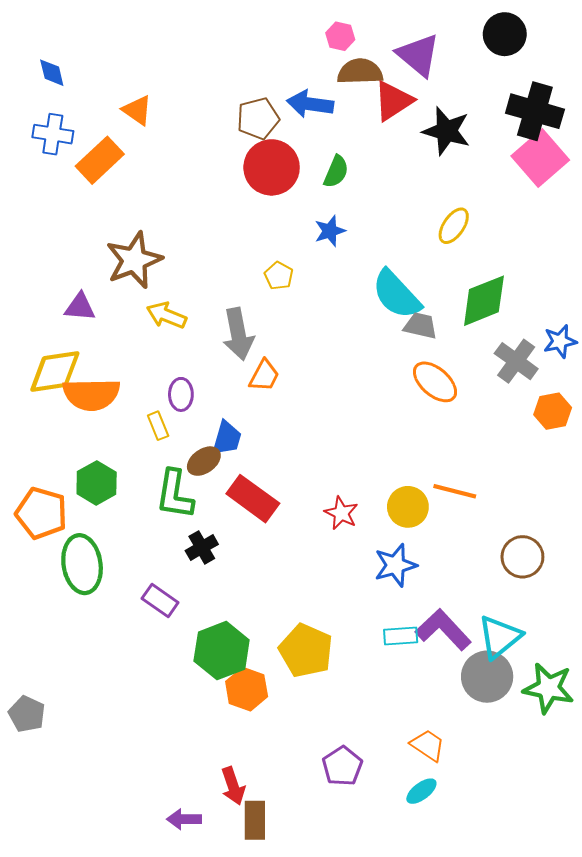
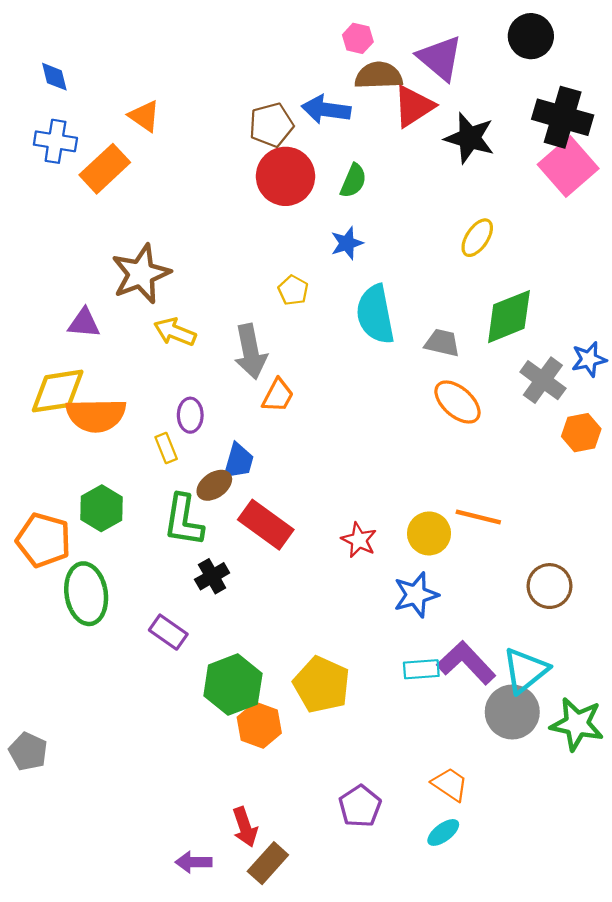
cyan semicircle: (396, 294) -> (375, 314), moved, turned 32
brown rectangle: (255, 820) -> (268, 863), turned 42

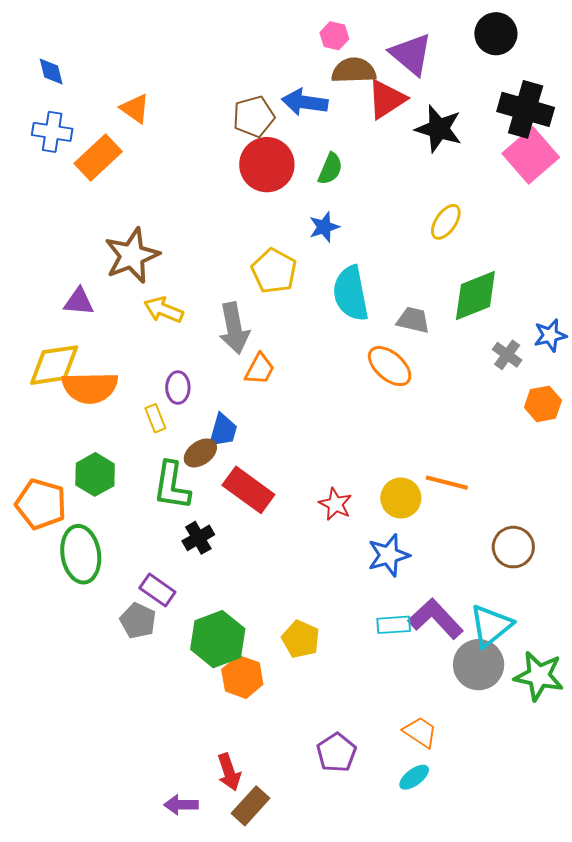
yellow pentagon: (293, 290) -> (274, 271), size x1.6
gray cross: (543, 380) -> (507, 355), size x0.7
orange ellipse: (457, 402) -> (390, 366), moved
yellow pentagon: (322, 685) -> (301, 639), size x0.7
gray pentagon: (28, 751) -> (138, 621), moved

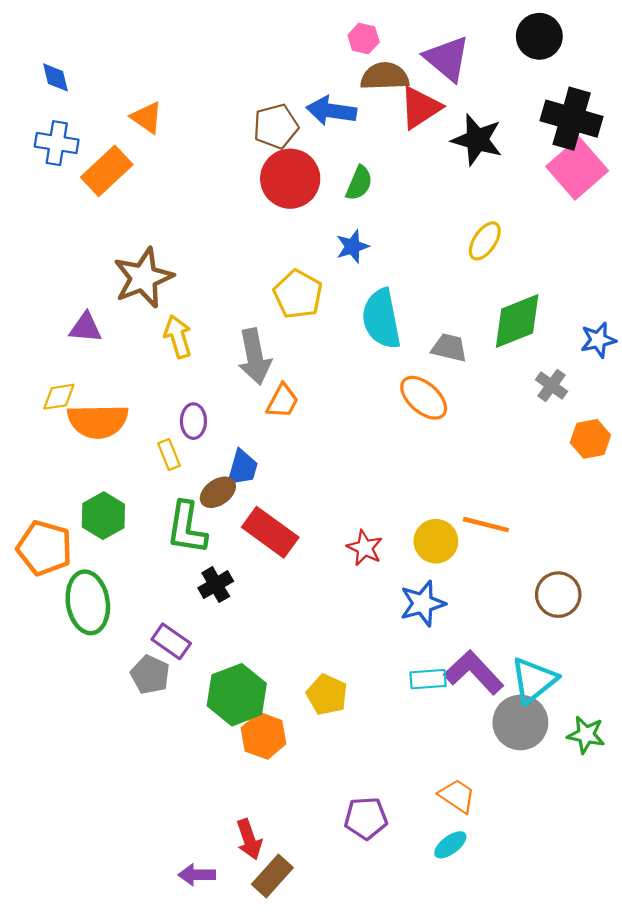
yellow arrow: (164, 310) -> (178, 337), turned 51
blue star: (550, 335) -> (598, 340), moved
yellow diamond: (54, 365) -> (59, 397), size x0.6
green star: (539, 676) -> (586, 735), size x0.7
purple pentagon: (336, 753) -> (366, 818), turned 30

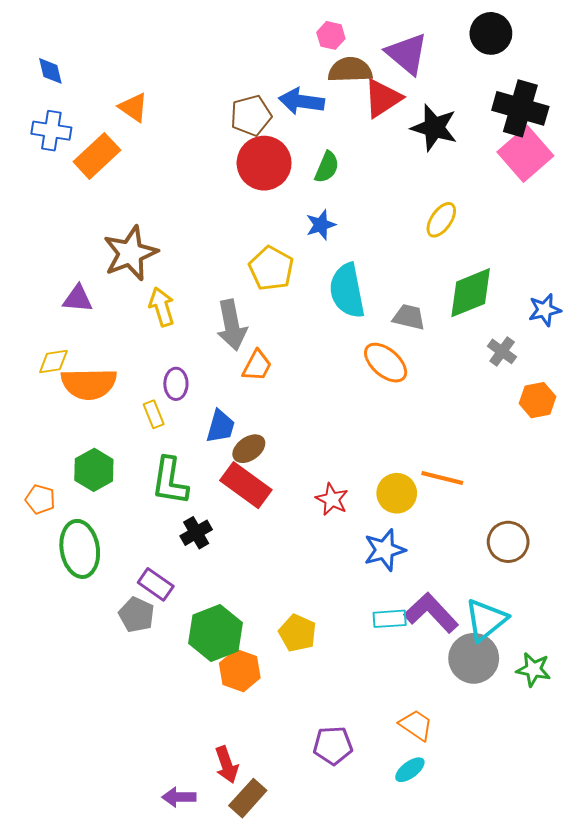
brown ellipse: (218, 492) -> (249, 449), moved
orange pentagon: (44, 548) -> (40, 499), size x0.6

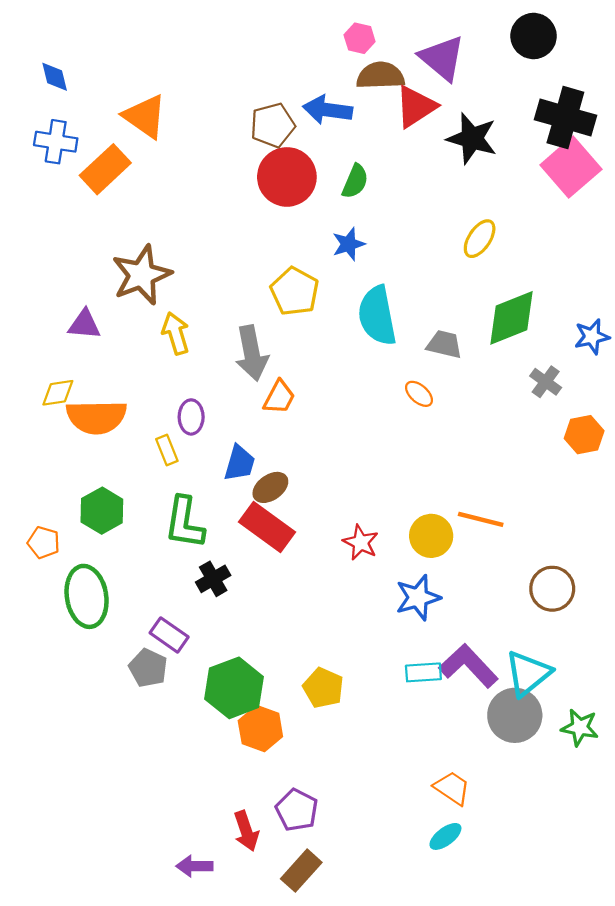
orange triangle: (133, 107) -> (145, 116), size x1.4
orange ellipse: (386, 363) -> (419, 394), size x0.6
purple pentagon: (333, 745) -> (297, 810), moved, turned 30
brown rectangle: (248, 798) -> (301, 871), moved

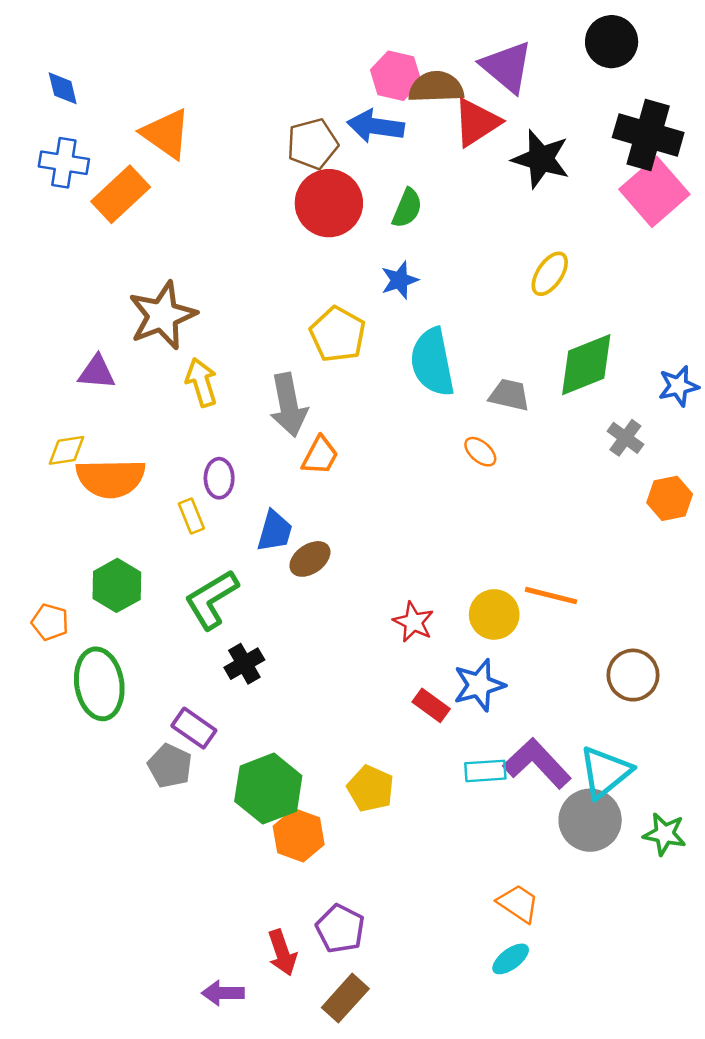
pink hexagon: (360, 38) -> (396, 76), moved, size x1.4
green L-shape: (185, 523) -> (212, 599), turned 50
red rectangle: (267, 527) -> (431, 705), moved, size x0.6

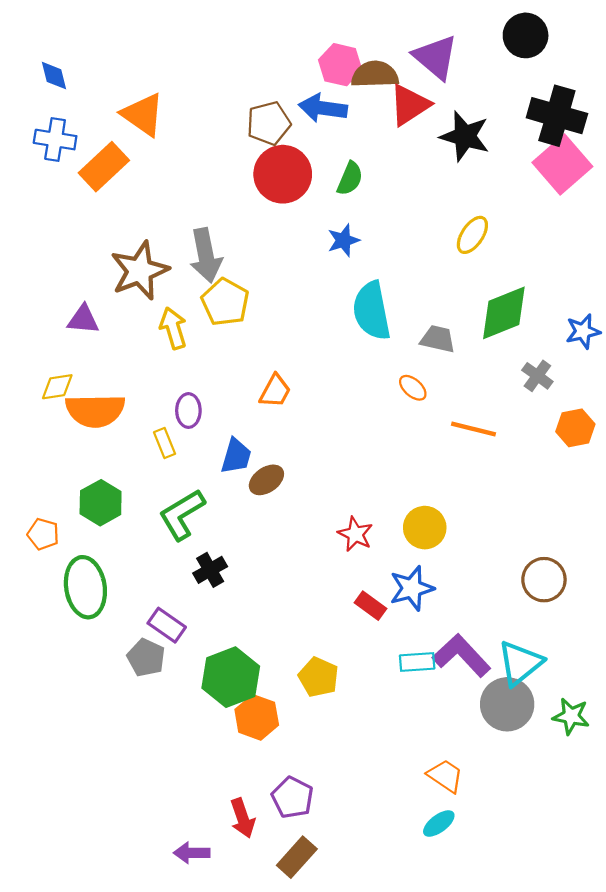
yellow pentagon: (338, 334) -> (225, 302), moved
gray arrow: (289, 405) -> (206, 256), moved
orange line: (551, 596) -> (474, 429), moved

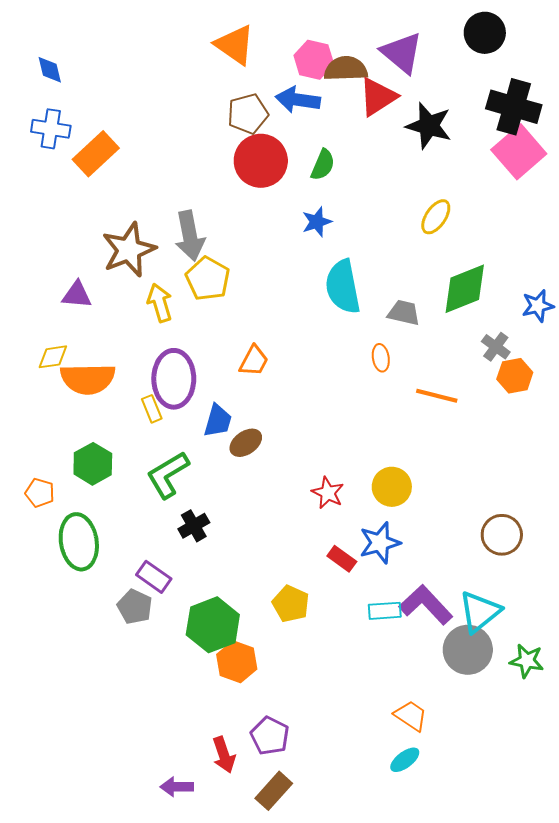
orange triangle: (143, 115) -> (235, 45), moved
orange ellipse: (413, 388) -> (381, 358), turned 40
purple ellipse: (188, 411) -> (174, 379), size x1.8
orange hexagon: (575, 428) -> (515, 376), moved
yellow pentagon: (318, 677) -> (291, 604), moved

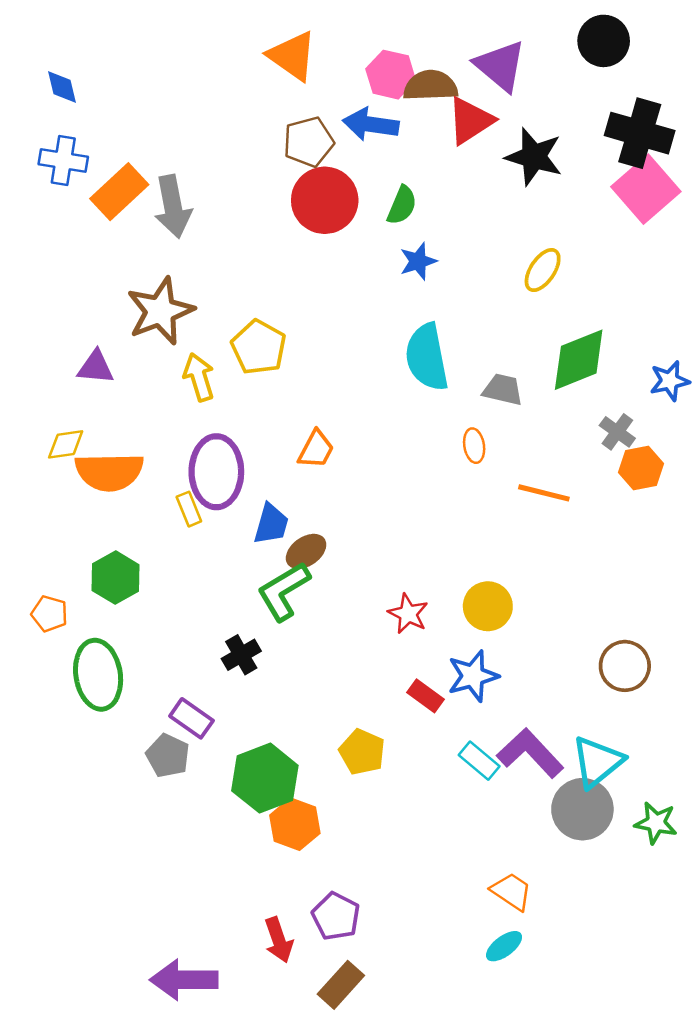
blue star: (317, 222) -> (418, 261), moved
gray arrow: (190, 236) -> (173, 207), moved
green L-shape: (168, 475) -> (284, 591), moved
cyan rectangle: (385, 611) -> (479, 761), turned 44
purple arrow: (177, 787) -> (184, 980), moved, size x1.6

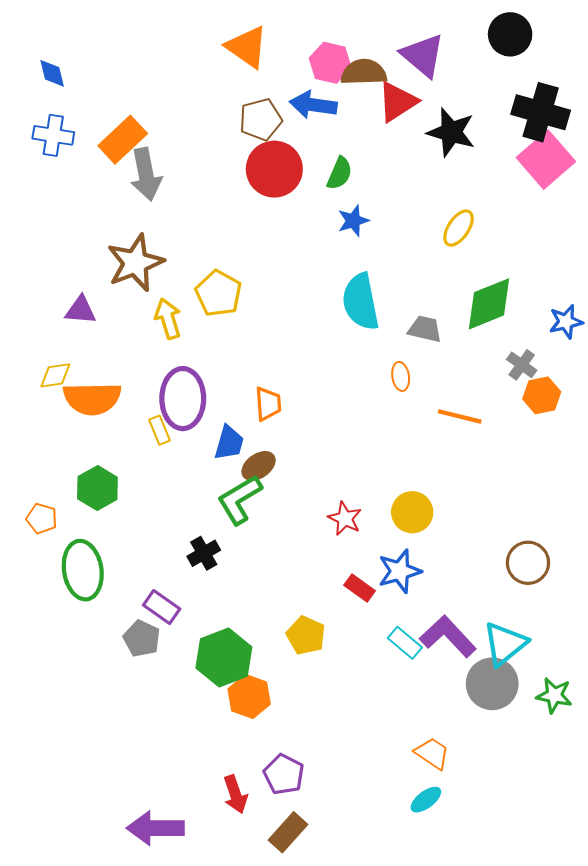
orange rectangle: (119, 192) -> (123, 140), moved
orange trapezoid: (316, 449) -> (268, 404), moved, turned -32

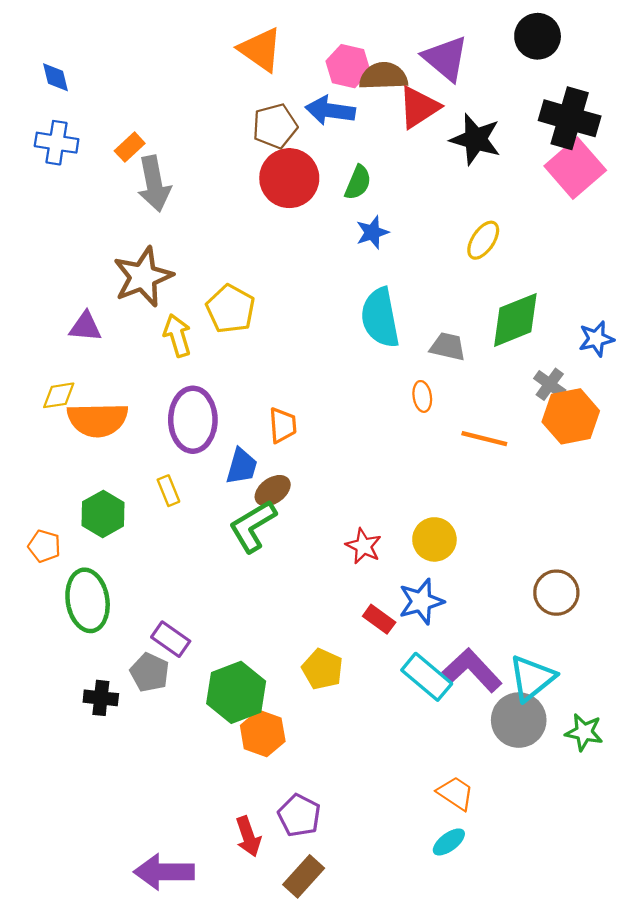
orange rectangle: (123, 140) -> (130, 147), size x0.6
orange hexagon: (542, 395) -> (571, 416), size x1.4
yellow rectangle: (160, 430) -> (168, 491), moved
black cross: (204, 553) -> (101, 698), moved, turned 36
cyan rectangle: (405, 643) -> (427, 677), size x1.4

